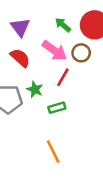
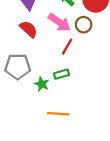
green star: (35, 89) -> (42, 84), moved
orange line: (53, 152) -> (58, 114), turned -60

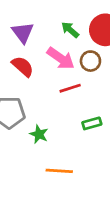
red line: (67, 47) -> (70, 88), turned 42
green rectangle: (62, 74) -> (92, 123), moved

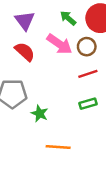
red line: (70, 88) -> (88, 74), moved

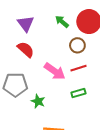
pink arrow: (59, 44) -> (55, 71), moved

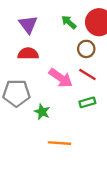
red semicircle: (26, 49) -> (28, 54), turned -42
red line: (78, 68) -> (87, 74), turned 49

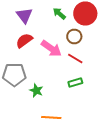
red semicircle: (28, 54) -> (24, 40), turned -36
pink arrow: (61, 78) -> (51, 48), moved

